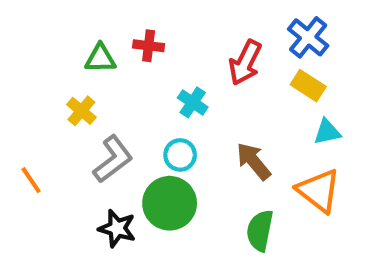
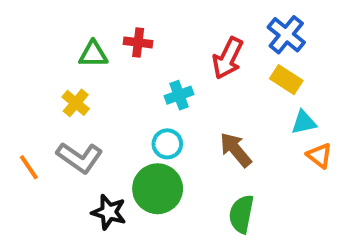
cyan cross: (193, 102) -> (179, 95), turned 36
gray L-shape: (113, 159) -> (80, 158), moved, turned 72
orange triangle: (319, 191) -> (319, 156), moved, size x0.6

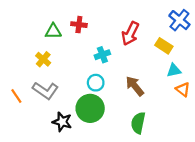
blue cross: (286, 35) -> (179, 20), moved

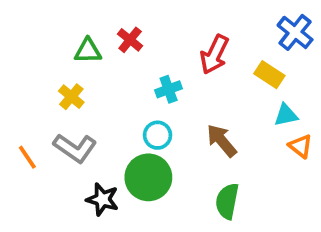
red cross: (79, 25) -> (130, 40), turned 32

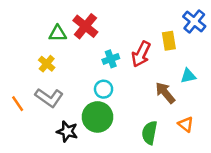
red cross: (130, 40) -> (85, 26), size x1.5
red arrow: (214, 54) -> (141, 54), moved
yellow rectangle: (269, 75) -> (169, 41), moved, turned 48
brown arrow: (222, 141) -> (165, 93), moved
orange triangle: (301, 146) -> (186, 124), moved

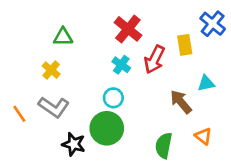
red cross: (85, 26) -> (128, 29), moved
cyan cross: (111, 59) -> (121, 65), turned -35

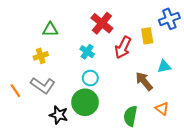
blue cross: (213, 24) -> (169, 19), turned 30
cyan cross: (121, 65) -> (87, 52), moved
yellow cross: (51, 70) -> (41, 56), turned 32

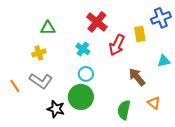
cyan triangle: (164, 66) -> (164, 61), moved

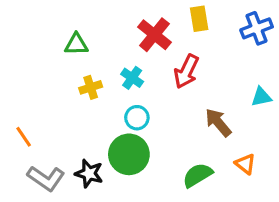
yellow rectangle: (140, 34) -> (199, 19), moved
yellow cross: (39, 53) -> (91, 87), moved
gray L-shape: (41, 81) -> (46, 178), moved
green semicircle: (124, 110) -> (198, 175), turned 48

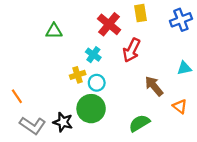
yellow cross: (91, 87) -> (78, 75), moved
orange triangle: (245, 164) -> (180, 106), moved

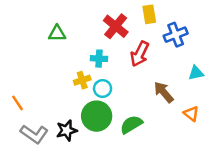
blue cross: (181, 20) -> (176, 35), moved
cyan cross: (93, 55) -> (99, 59), turned -32
black star: (63, 122) -> (67, 130), turned -30
green semicircle: (139, 123) -> (131, 124), moved

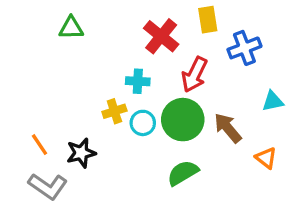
green triangle: (57, 33) -> (71, 28), moved
orange line: (18, 103) -> (39, 145), moved
green circle: (97, 116) -> (183, 120), moved
black star: (67, 130) -> (81, 153), moved

